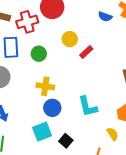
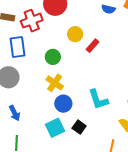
green circle: (39, 54) -> (53, 57), moved
yellow cross: (45, 86) -> (55, 83), turned 30
black square: (66, 141) -> (79, 127), moved

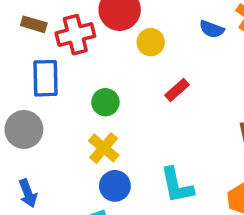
yellow circle: (75, 34) -> (151, 42), moved

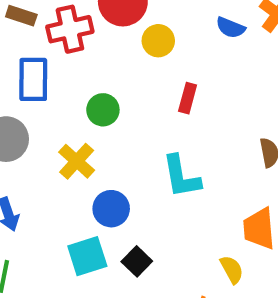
red rectangle: (177, 90) -> (188, 98), turned -35
yellow cross: (104, 148) -> (77, 161), moved
cyan L-shape: (177, 185) -> (181, 177), moved

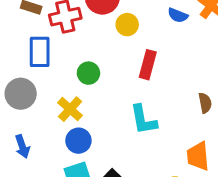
red rectangle: (188, 98) -> (148, 65), size x1.4
blue circle: (111, 209) -> (78, 141), moved

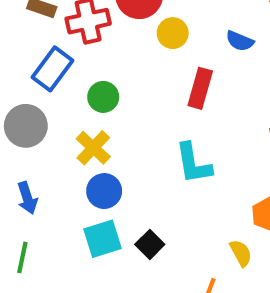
blue semicircle: (178, 15) -> (240, 41), moved
blue rectangle: (40, 52) -> (52, 69), turned 36
green circle: (88, 73) -> (103, 97), moved

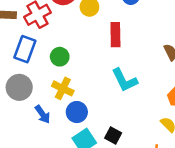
blue arrow: (27, 198) -> (42, 114), moved

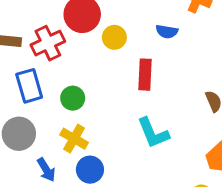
blue rectangle: (25, 49) -> (29, 86), turned -40

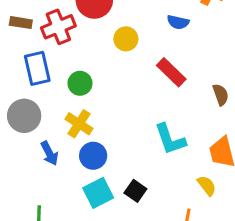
yellow circle: (114, 37) -> (126, 39), moved
red rectangle: (145, 75) -> (171, 72), moved, turned -52
cyan L-shape: (153, 133) -> (170, 139), moved

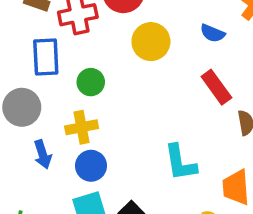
yellow circle: (126, 39) -> (151, 42), size x1.4
red rectangle: (171, 72) -> (216, 87), moved
yellow cross: (79, 124) -> (82, 127), turned 36

